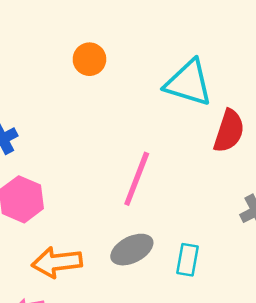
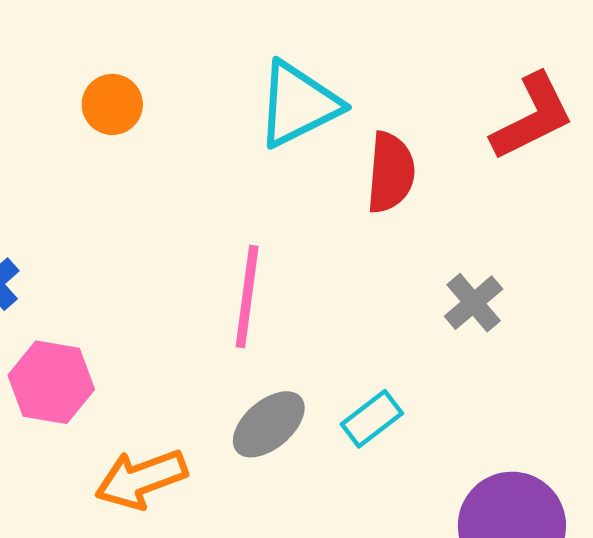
cyan triangle: (189, 83) -> (298, 104), turned -30
cyan rectangle: (188, 260) -> (372, 419), turned 56

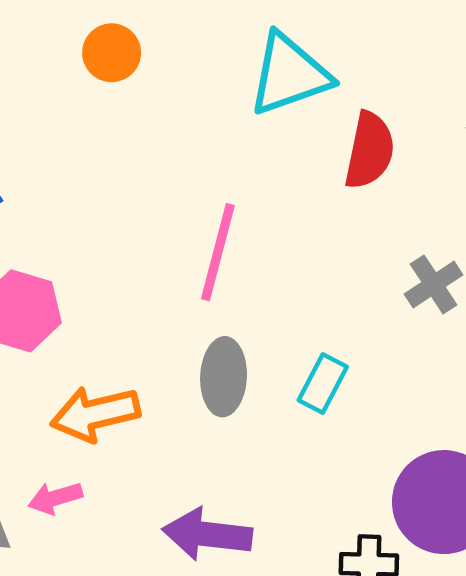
cyan rectangle: (372, 419) -> (323, 383), turned -32
gray ellipse: (269, 424) -> (224, 377), turned -54

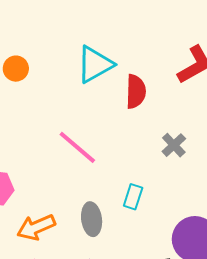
pink line: (218, 252) -> (77, 147), turned -54
gray ellipse: (224, 377) -> (92, 219), moved

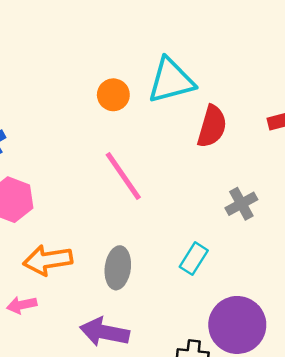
orange circle: (16, 69) -> (113, 95), moved
cyan rectangle: (133, 197) -> (194, 259), moved

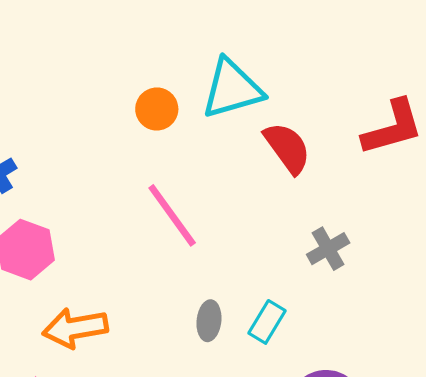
red semicircle: (212, 126) -> (287, 148), turned -51
gray ellipse: (118, 268) -> (209, 321), moved, size x0.7

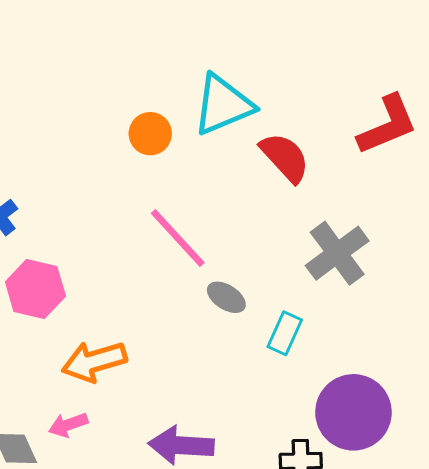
gray cross: (328, 249) -> (337, 253), size x1.5
gray ellipse: (209, 321) -> (226, 297), moved, turned -57

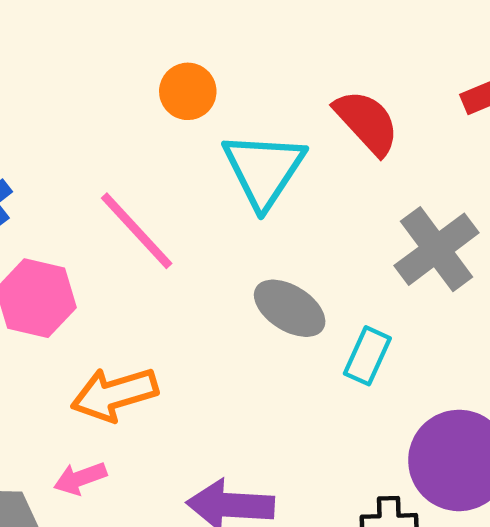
cyan triangle: (223, 105) -> (264, 170), moved, turned -34
pink line: (178, 238) -> (137, 231), moved
gray ellipse: (226, 297) -> (290, 308), size x1.4

